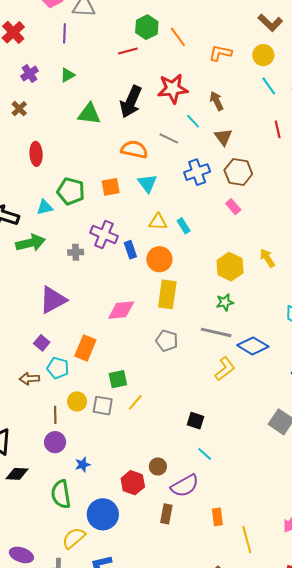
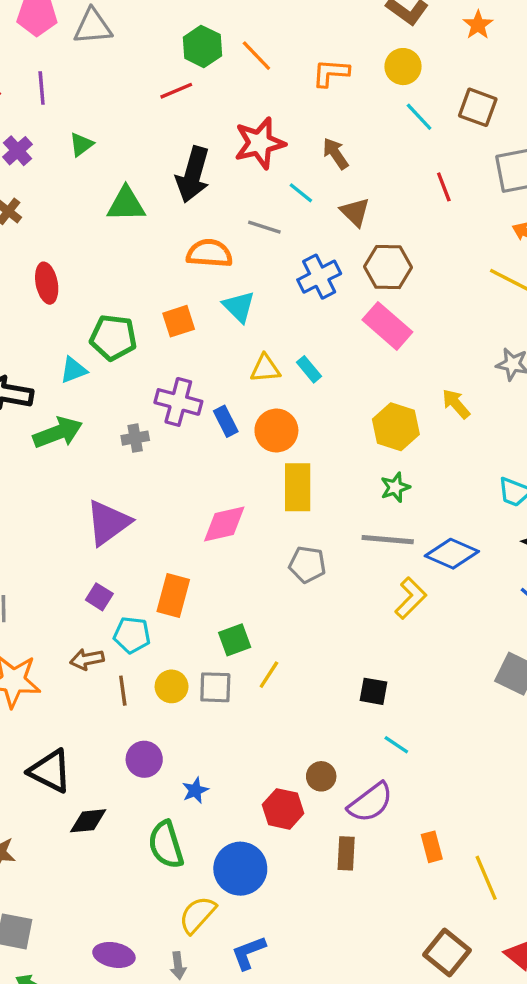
purple line: (64, 33) -> (42, 88), moved
pink rectangle: (233, 207) -> (387, 326), size x1.8
brown line: (55, 415) -> (123, 691), moved

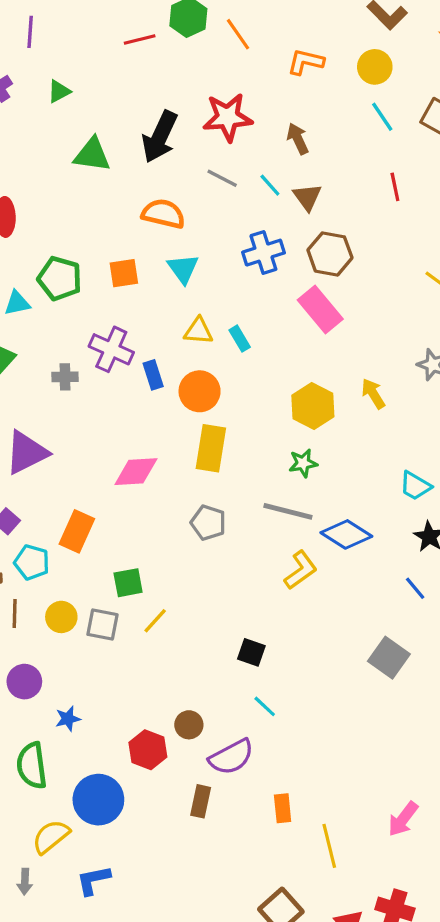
red line: (176, 91) -> (140, 40), moved
cyan line: (301, 193) -> (270, 185), moved
gray line: (264, 227) -> (222, 178), moved

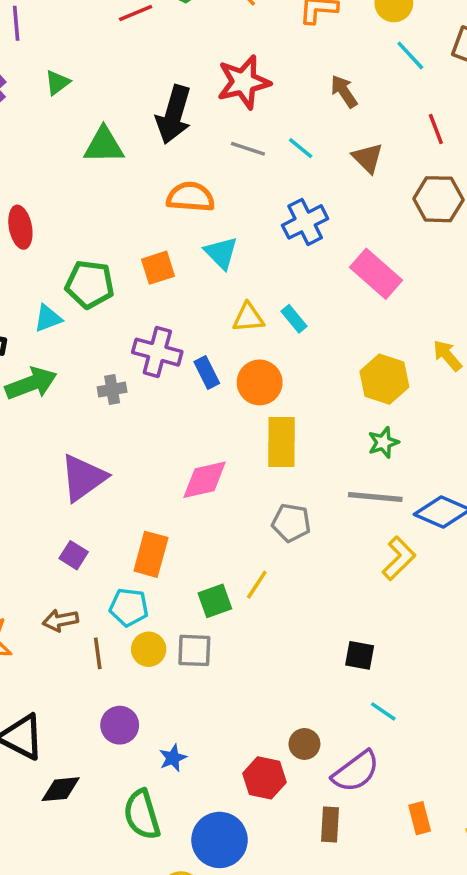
brown arrow: (298, 139) -> (344, 91), moved
brown triangle: (307, 197) -> (368, 158), moved
brown hexagon: (330, 254) -> (438, 199), moved
cyan pentagon: (32, 562) -> (129, 607), moved
yellow line: (155, 621) -> (257, 585), moved

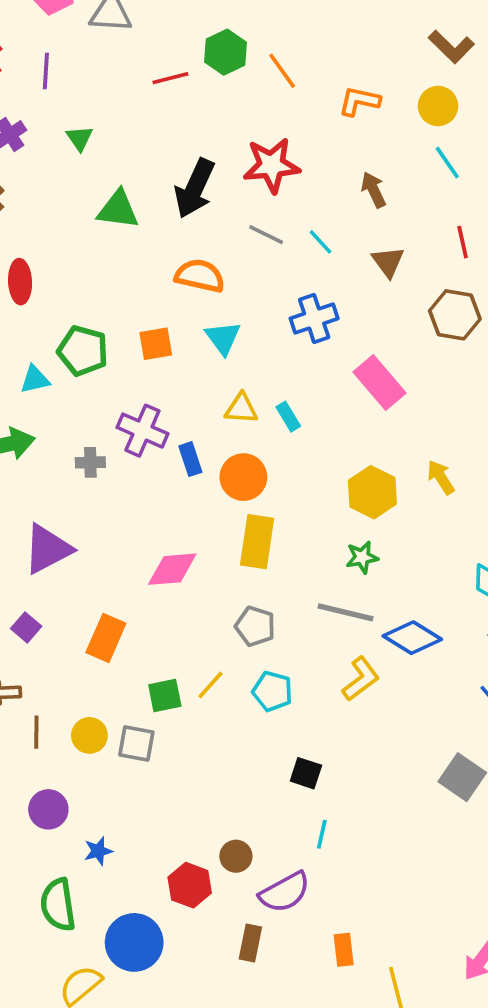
green triangle: (57, 83) -> (80, 138), turned -36
cyan pentagon: (129, 607) -> (272, 691), moved
cyan line: (383, 711) -> (322, 834), turned 60

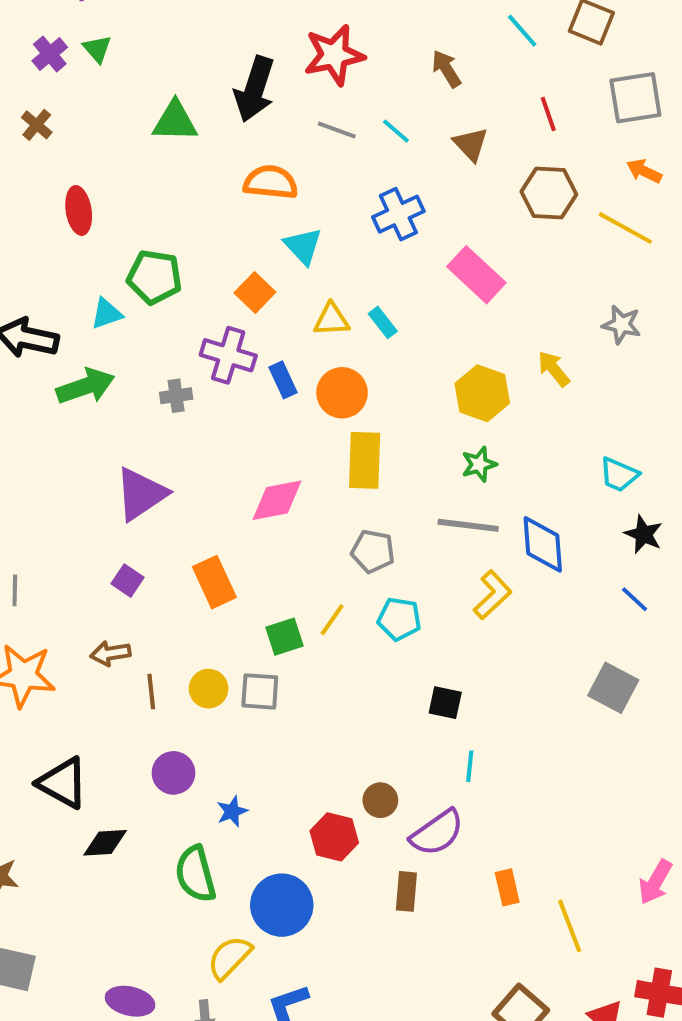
green triangle: (80, 138) -> (97, 49), moved
orange square: (156, 344) -> (255, 293), moved, turned -30
orange rectangle: (106, 638) -> (214, 582), turned -42
blue diamond: (412, 638) -> (543, 544), turned 60

